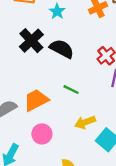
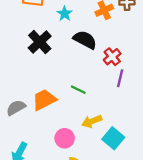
black semicircle: (62, 49) -> (85, 40), moved
pink circle: (42, 134) -> (65, 138), moved

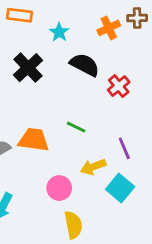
purple line: (120, 78) -> (124, 148), moved, turned -36
orange trapezoid: (44, 100) -> (34, 140), turned 35

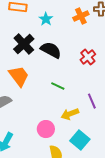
black semicircle: (85, 65) -> (51, 50), moved
orange trapezoid: (34, 140) -> (19, 76), moved, turned 45
cyan square: (120, 188) -> (80, 140), moved

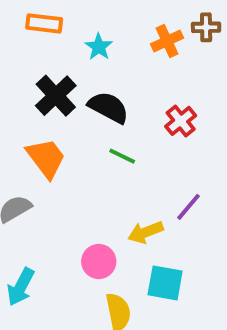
green line: (58, 86) -> (122, 156), moved
purple line: (92, 101) -> (188, 207), turned 63
cyan square: (80, 140) -> (165, 283), turned -30

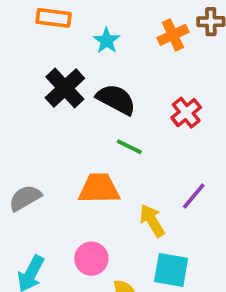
orange trapezoid: (46, 158) -> (99, 188), moved, turned -54
yellow arrow: (146, 232) -> (152, 221), turned 80
pink circle: (99, 261) -> (91, 259), moved

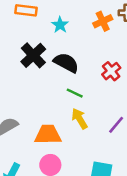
orange trapezoid: (99, 188) -> (48, 135), moved
yellow arrow: (152, 221) -> (80, 119), moved

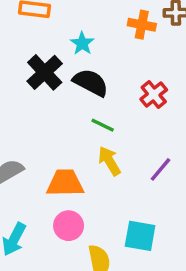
orange cross: (103, 21) -> (142, 25), turned 36
cyan star: (60, 25) -> (82, 43), moved

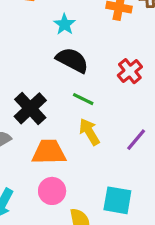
black cross: (45, 72) -> (30, 108), moved

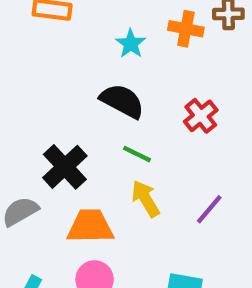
cyan star: (64, 24) -> (131, 44), moved

